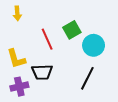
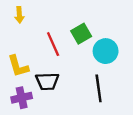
black line: (87, 78) -> (99, 88), turned -35

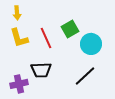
yellow L-shape: (18, 66) -> (19, 38), moved
black line: (99, 88) -> (85, 76), turned 55

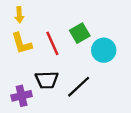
black line: (85, 76) -> (79, 87), moved

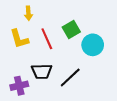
yellow arrow: (19, 15) -> (28, 13), moved

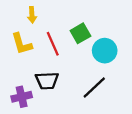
black line: (70, 78) -> (94, 88), moved

